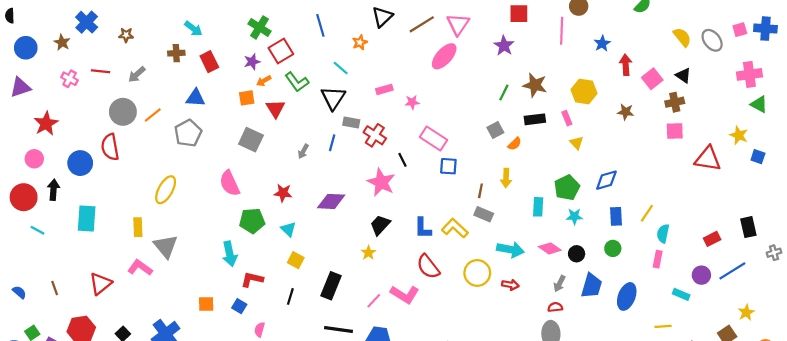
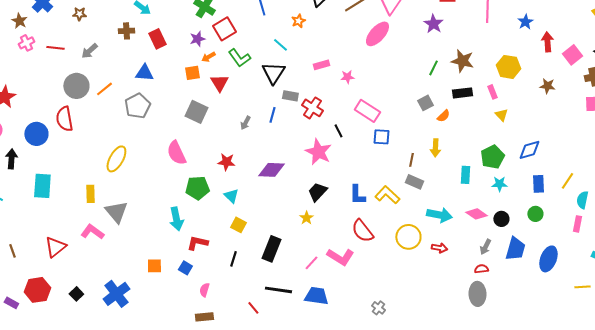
pink cross: (70, 79) -> (26, 43), moved, turned 35

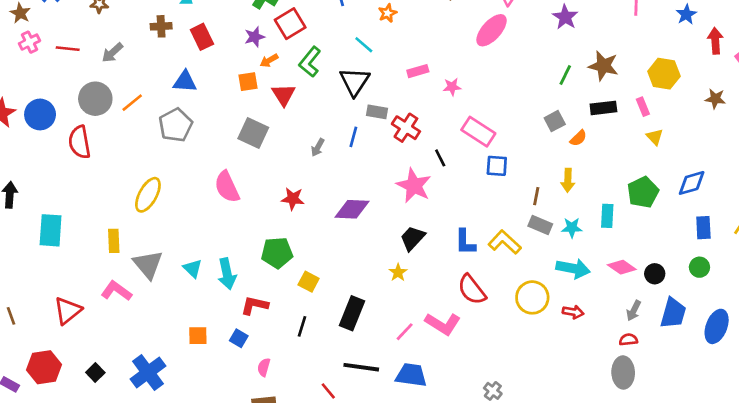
green L-shape: (239, 58) -> (310, 62), turned 75
blue circle: (36, 134) -> (40, 114), moved
cyan star: (499, 184) -> (572, 228), moved
green pentagon: (197, 188) -> (277, 253), moved
cyan triangle: (231, 196) -> (193, 268), moved

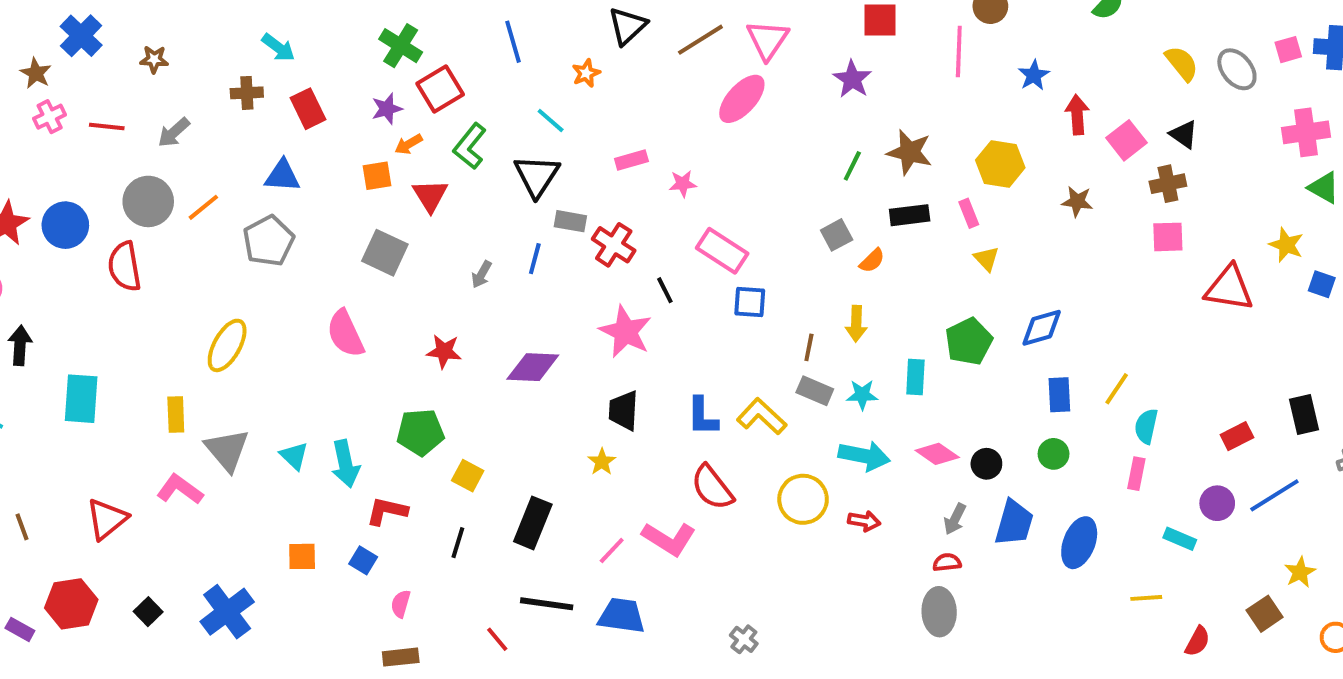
black trapezoid: (413, 238) -> (624, 411), turned -40

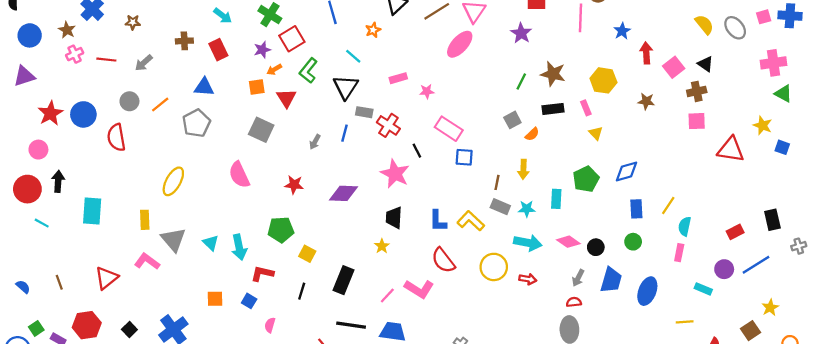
cyan arrow: (278, 48) -> (223, 16), moved
gray circle: (148, 201) -> (129, 101), size x0.7

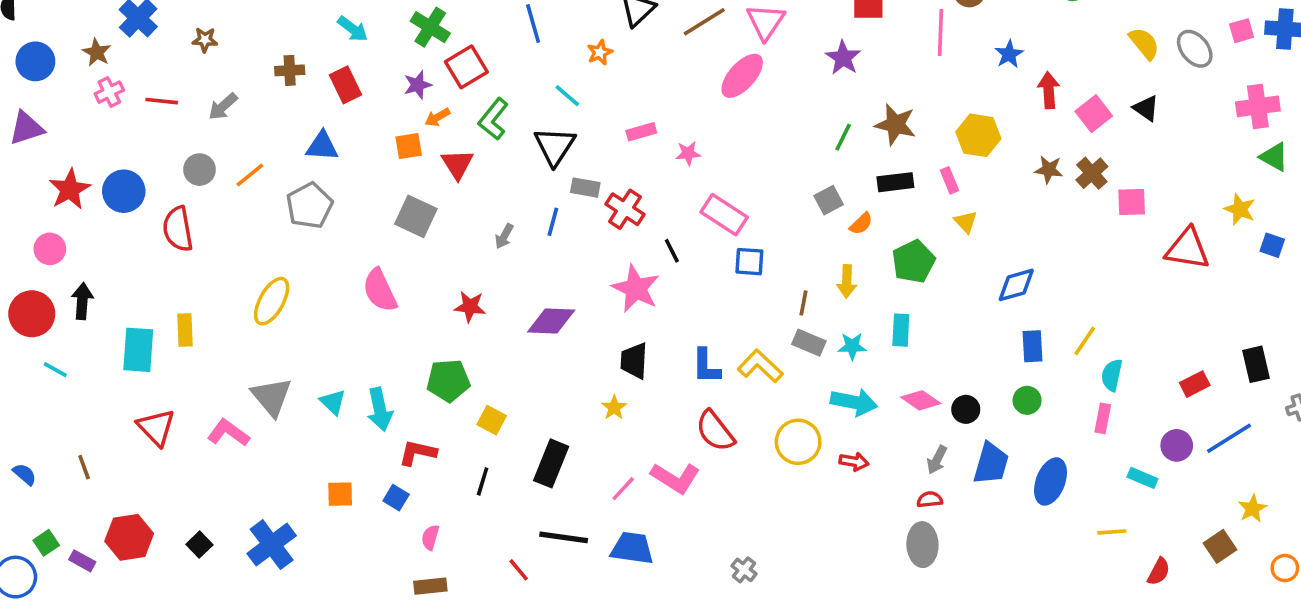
brown cross: (697, 91) -> (1092, 173), moved, turned -30
green pentagon: (586, 179) -> (913, 262), moved
yellow rectangle: (145, 220) -> (185, 330), moved
red triangle: (106, 278) -> (156, 427), moved, turned -35

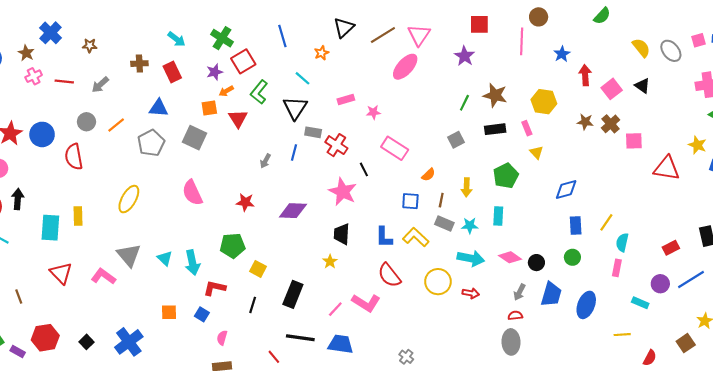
gray square: (416, 216) -> (194, 138), moved
orange semicircle: (861, 224) -> (428, 175), moved
blue square: (749, 262) -> (410, 201), moved

